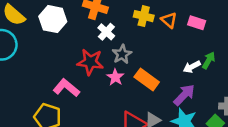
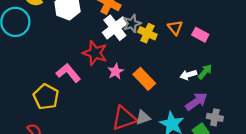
yellow cross: (144, 16) -> (147, 33), moved
white cross: (106, 32) -> (115, 28), size x1.5
gray star: (122, 54) -> (132, 23), moved
purple arrow: (184, 95) -> (196, 101), moved

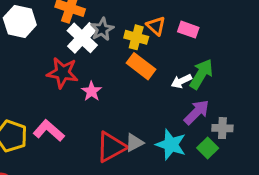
yellow cross: (147, 33) -> (136, 37), moved
green arrow: (205, 72) -> (201, 74), size x1.5
pink L-shape: (68, 73) -> (49, 131), moved
orange rectangle: (144, 79) -> (141, 66), moved

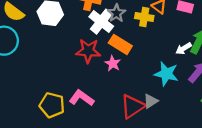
orange rectangle: (141, 66) -> (120, 44), moved
cyan star: (171, 145) -> (166, 74), moved

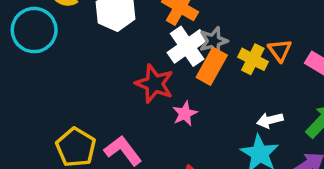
orange rectangle: (120, 44) -> (212, 66), moved, turned 70
white arrow: (184, 49) -> (270, 120), moved

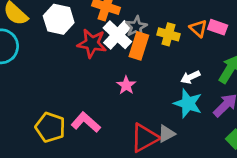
orange triangle: (280, 50) -> (198, 28), moved
red star: (154, 84) -> (92, 43), moved

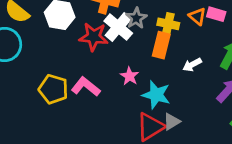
orange rectangle: (139, 46) -> (161, 45), moved
cyan star: (188, 103) -> (156, 95), moved
pink L-shape: (86, 122) -> (86, 87), moved
yellow pentagon: (50, 127) -> (53, 89), moved

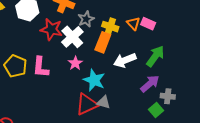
white cross: (118, 27) -> (72, 37), moved
white arrow: (192, 65) -> (125, 60), size x1.5
pink L-shape: (86, 87) -> (41, 67), turned -130
gray triangle: (172, 122) -> (104, 102), turned 40

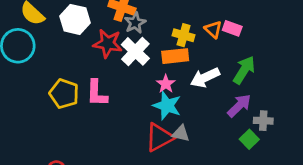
gray star: (86, 19) -> (135, 23), moved
orange rectangle: (103, 42) -> (175, 56), turned 66
pink star: (75, 63) -> (166, 84), moved

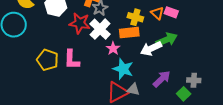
green arrow: (244, 70) -> (167, 40), moved, turned 35
pink star: (166, 84) -> (113, 48), moved
purple arrow: (239, 106) -> (162, 79), moved

